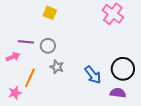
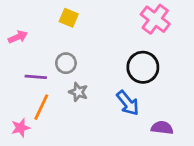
purple line: (26, 42) -> (36, 77), moved
pink arrow: (13, 57) -> (18, 37), moved
black circle: (123, 69) -> (143, 67), moved

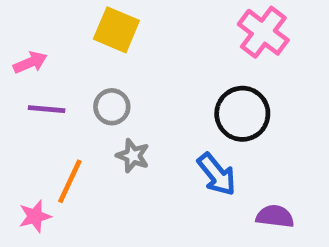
yellow square: (69, 18) -> (116, 30), size x1.4
purple line: (36, 77) -> (47, 109), moved

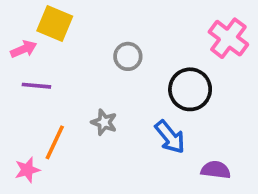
yellow square: (116, 30) -> (55, 24), moved
pink cross: (263, 32) -> (228, 38), moved
gray circle: (112, 107) -> (128, 56), moved

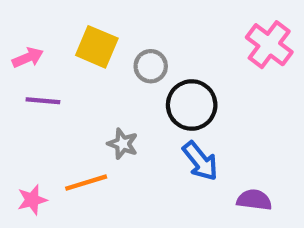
yellow square: (55, 24) -> (97, 47), moved
black circle: (190, 89) -> (192, 105), moved
orange line: (55, 142) -> (86, 183), moved, turned 48

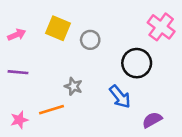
purple line: (43, 101) -> (18, 72), moved
black circle: (192, 105) -> (137, 63), moved
purple semicircle: (254, 200) -> (152, 120), turned -36

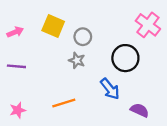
gray star: (73, 86) -> (77, 60), moved
orange line: (52, 110) -> (64, 103), moved
purple semicircle: (152, 120) -> (140, 110), turned 54

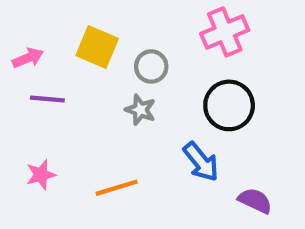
pink cross: (148, 25) -> (225, 32), moved, turned 30
purple line: (16, 66) -> (47, 99), moved
pink star: (18, 110) -> (41, 175), moved

